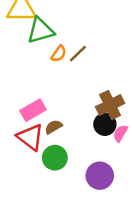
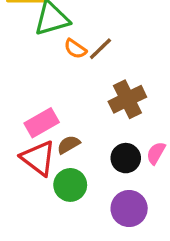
orange semicircle: (59, 54) -> (75, 49), turned 90
brown cross: (110, 105) -> (127, 99), moved
black circle: (105, 124) -> (126, 158), moved

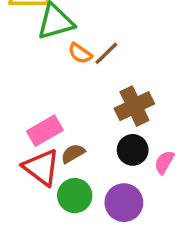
black circle: (126, 158) -> (133, 150), moved
purple circle: (129, 208) -> (124, 203), moved

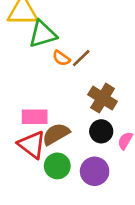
brown cross: (134, 106) -> (103, 98), turned -32
pink rectangle: (45, 131) -> (35, 117), turned 30
brown semicircle: (73, 153) -> (56, 134), size x1.5

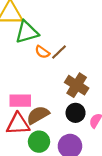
red triangle: (32, 145) -> (18, 124), turned -40

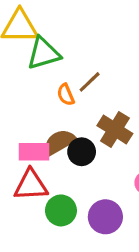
orange semicircle: (42, 52) -> (66, 95), moved, turned 32
black circle: (76, 113) -> (82, 152), moved
brown semicircle: (38, 115) -> (59, 142), moved

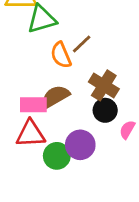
orange semicircle: (66, 95) -> (61, 55), size x1.4
black circle: (82, 152) -> (105, 110), moved
purple circle: (105, 217) -> (80, 145), moved

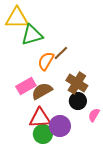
orange semicircle: (61, 55) -> (46, 61), turned 54
pink rectangle: (33, 105) -> (26, 86), moved, turned -30
red triangle: (31, 134) -> (40, 118), moved

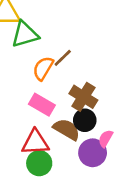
pink rectangle: (26, 86) -> (42, 105), moved, turned 60
brown semicircle: (42, 91) -> (67, 129), moved, turned 60
purple circle: (60, 126) -> (93, 153), moved

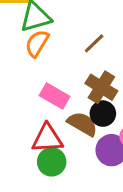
brown line: (63, 58) -> (94, 43), moved
orange semicircle: (43, 68) -> (37, 43), moved

